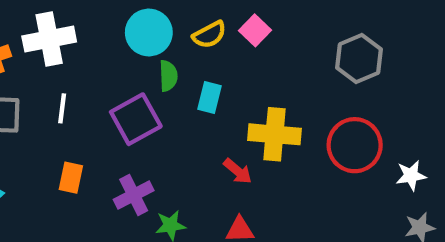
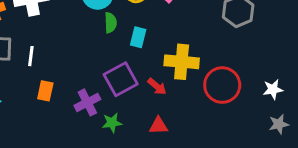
white line: (62, 108) -> (31, 56), moved
purple square: (136, 119) -> (121, 79), moved
red circle: (355, 145) -> (222, 85), moved

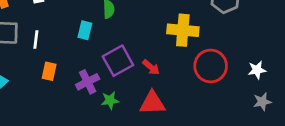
cyan rectangle: (138, 37) -> (85, 30), moved
yellow cross: (182, 62) -> (183, 30), moved
red triangle: (158, 126) -> (152, 103), size x1.5

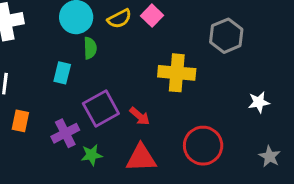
red circle: (211, 66) -> (203, 146), moved
white star: (257, 70) -> (259, 102), moved
gray star: (262, 102) -> (270, 156), turned -30

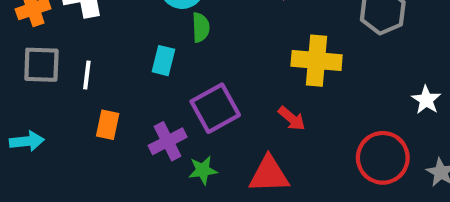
white star: (259, 102) -> (426, 100), turned -30
red arrow: (140, 116) -> (292, 119), moved
red circle: (203, 146) -> (383, 158), moved

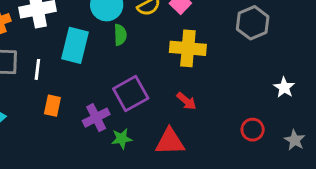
cyan rectangle: (163, 61) -> (75, 45), moved, size x1.6
yellow cross: (317, 61) -> (188, 48), moved
red circle: (383, 158) -> (253, 130), size x0.6

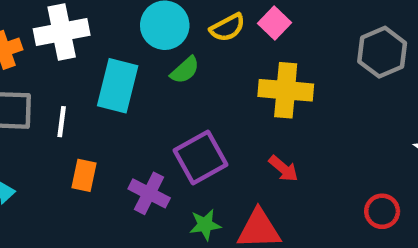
green semicircle: (120, 35) -> (185, 70), turned 50
purple cross: (96, 118) -> (149, 193), turned -36
green star: (122, 139) -> (205, 225), moved

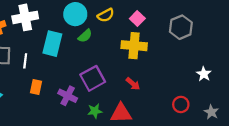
pink square: (275, 23) -> (137, 18), moved

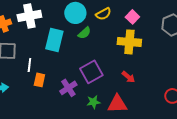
white line: (25, 61) -> (29, 65), moved
purple cross: (68, 96) -> (68, 88), turned 30

